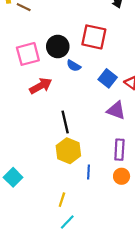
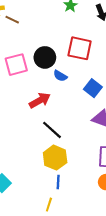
red arrow: (41, 86) -> (40, 100), moved
black line: (65, 122) -> (52, 130), turned -35
blue line: (89, 172) -> (58, 182), moved

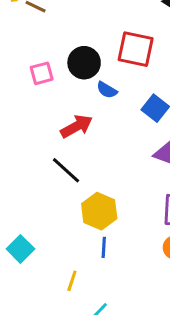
pink square: (16, 65) -> (42, 73), size x0.7
black line: (52, 130) -> (66, 170), moved
yellow line: (49, 205) -> (72, 281), moved

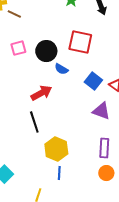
pink square: (42, 73) -> (18, 48), moved
black line: (66, 170) -> (34, 122), turned 30

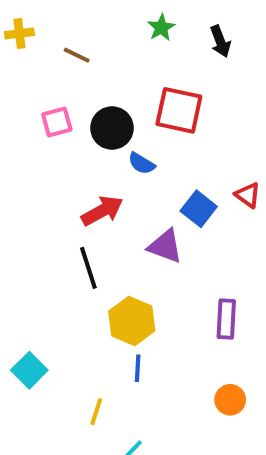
brown line: (14, 14) -> (77, 55), moved
blue square: (93, 81) -> (199, 209), moved
purple triangle: (101, 111) -> (165, 246), moved
orange circle: (106, 173) -> (230, 400), moved

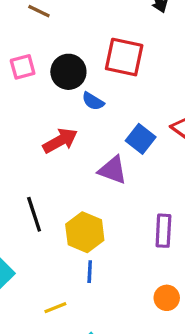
black line: (88, 268) -> (34, 214), moved
yellow line: (96, 412) -> (55, 308), turned 50

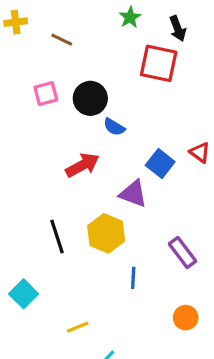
red square: (124, 57) -> (159, 63), moved
purple rectangle: (163, 231) -> (182, 252), turned -40
yellow hexagon: (85, 232) -> (106, 233), moved
blue line: (90, 272) -> (133, 278), moved

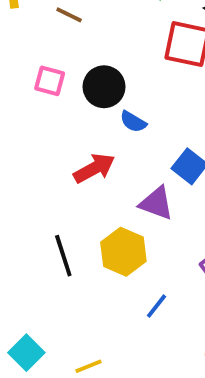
pink square: (46, 94) -> (50, 81), turned 30
blue line: (133, 278) -> (156, 306), turned 35
cyan square: (24, 294) -> (26, 353), moved

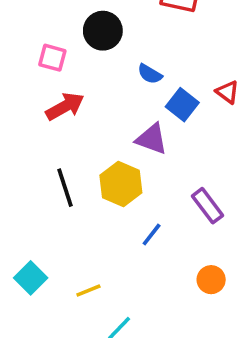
pink square: (50, 81) -> (52, 58), moved
blue semicircle: (133, 122) -> (150, 74), moved
red arrow: (94, 168) -> (65, 106), moved

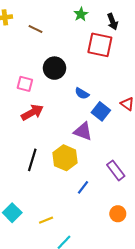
black line: (65, 188) -> (32, 160), turned 35

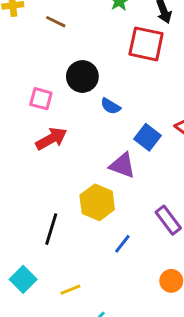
blue semicircle: (82, 93) -> (111, 106), moved
black line: (32, 160) -> (51, 229), moved

